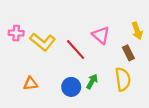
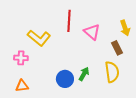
pink cross: (16, 33) -> (21, 58), moved
red line: (76, 50) -> (69, 21), moved, turned 45
orange triangle: (30, 84) -> (22, 86), moved

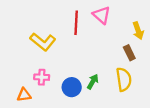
pink triangle: (92, 32) -> (102, 15), moved
pink cross: (21, 58) -> (42, 77), moved

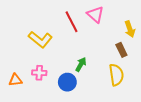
red line: (76, 23) -> (72, 22), turned -30
green arrow: (93, 82) -> (81, 64), moved
orange triangle: (24, 95) -> (15, 80), moved

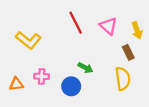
pink triangle: (95, 14) -> (108, 26), moved
yellow L-shape: (40, 39) -> (28, 40), moved
green arrow: (81, 64) -> (85, 68), turned 88

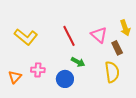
red line: (76, 23) -> (69, 36), moved
pink triangle: (108, 26) -> (99, 35), moved
orange triangle: (16, 84) -> (15, 77), turned -40

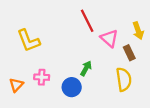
red line: (69, 36) -> (87, 21), moved
yellow L-shape: (26, 37) -> (28, 41), turned 30
green arrow: (78, 62) -> (86, 68), turned -88

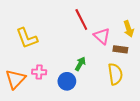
brown rectangle: (129, 53) -> (120, 49), turned -56
orange triangle: (16, 85) -> (15, 79), size x1.5

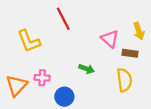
red line: (81, 20) -> (63, 19), moved
green arrow: (80, 64) -> (87, 69), turned 80
blue circle: (67, 81) -> (64, 97), moved

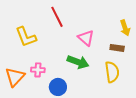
pink triangle: (110, 39) -> (86, 38), moved
green arrow: (87, 69) -> (78, 62), size x1.5

